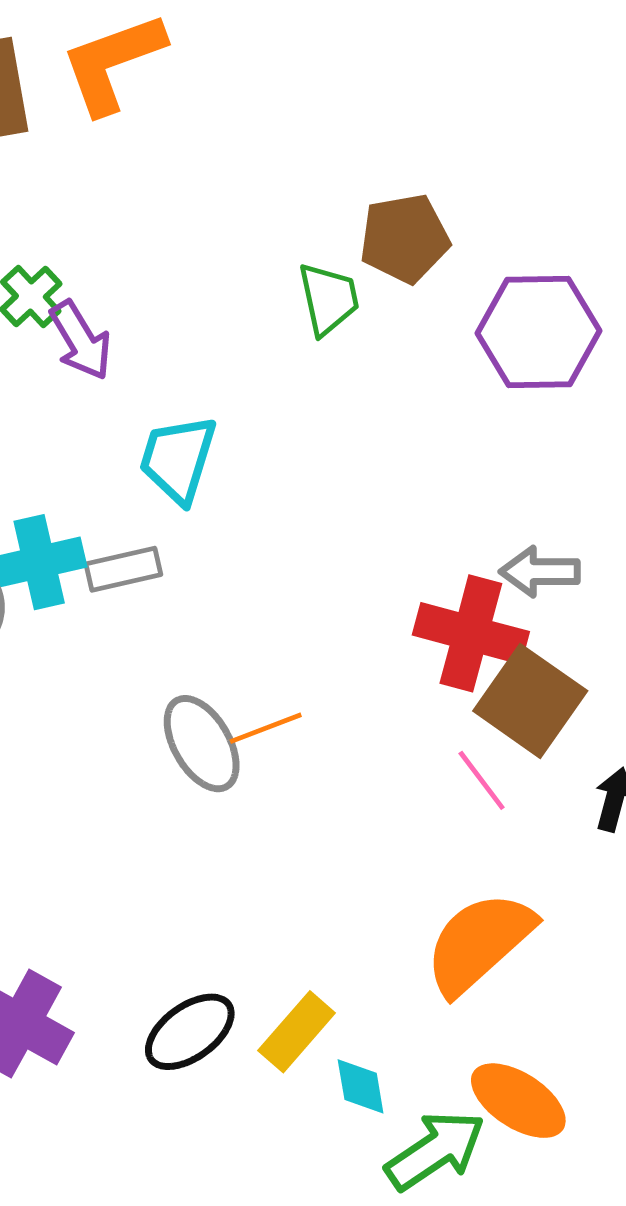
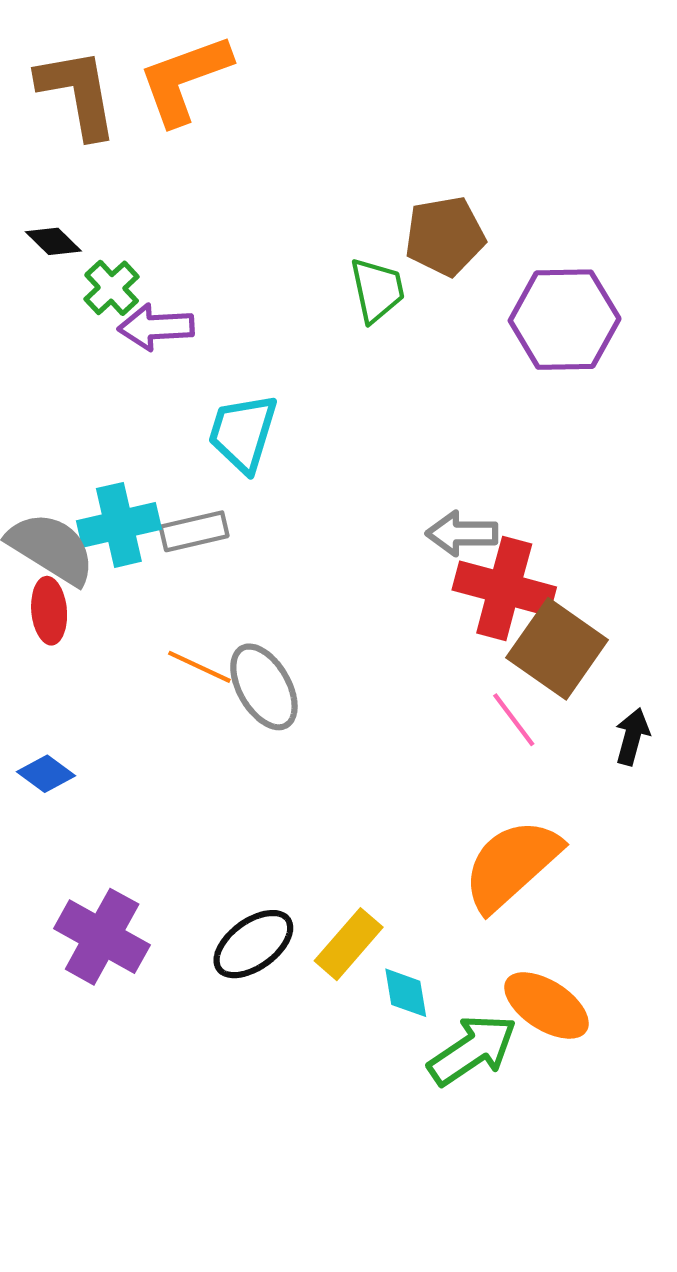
purple arrow: (81, 340) -> (156, 327), turned 118
gray arrow: (540, 572) -> (462, 533), moved
orange line: (266, 728) -> (199, 667), moved, turned 46

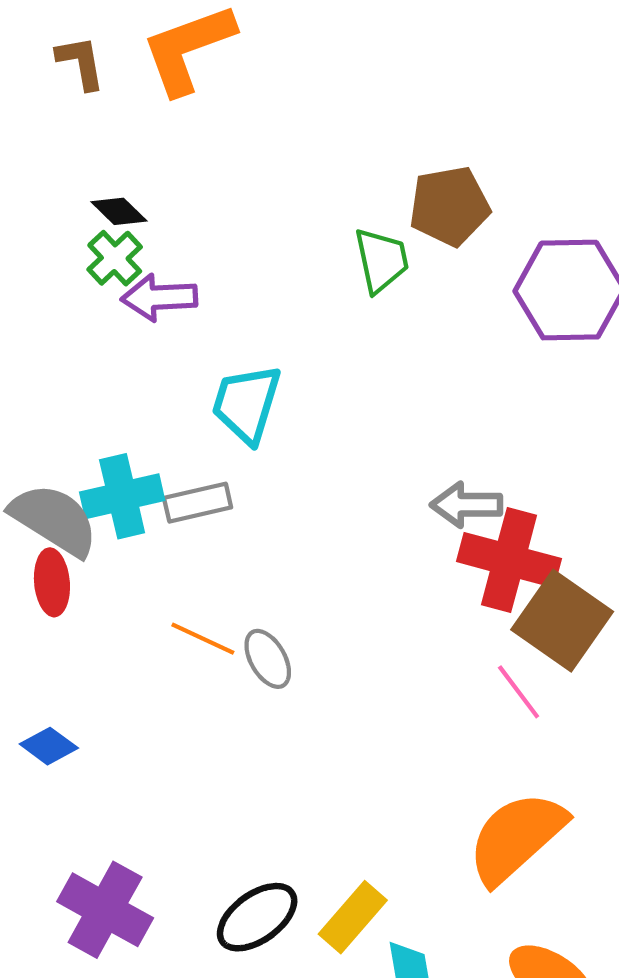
brown L-shape: (78, 93) -> (81, 63), size x0.6
black diamond: (53, 241) -> (119, 211), moved
gray ellipse: (264, 687) -> (268, 659), size x0.7

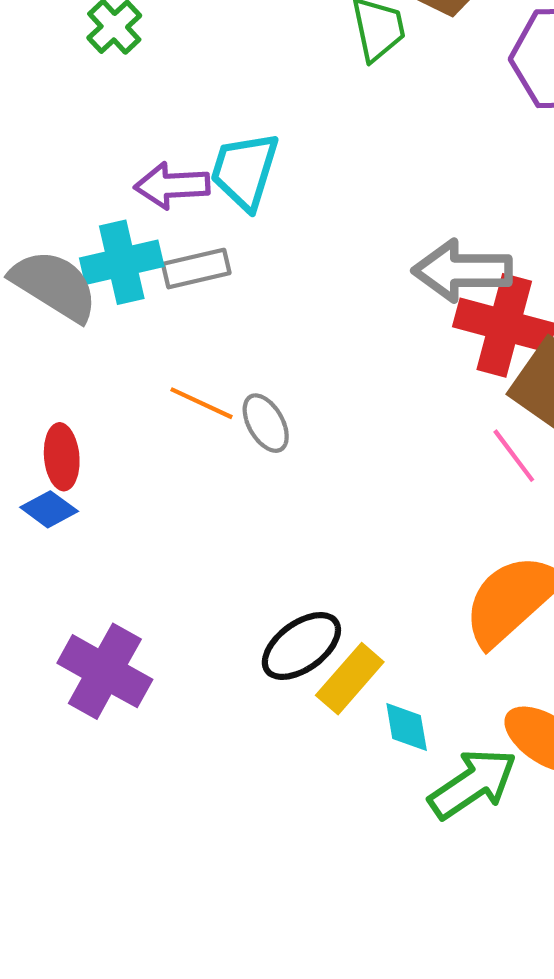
purple arrow: (159, 297) -> (172, 185), moved
gray arrow: (466, 505) -> (462, 271), size x1.4
red ellipse: (52, 582) -> (62, 457), moved
black ellipse: (257, 917) -> (301, 646), moved

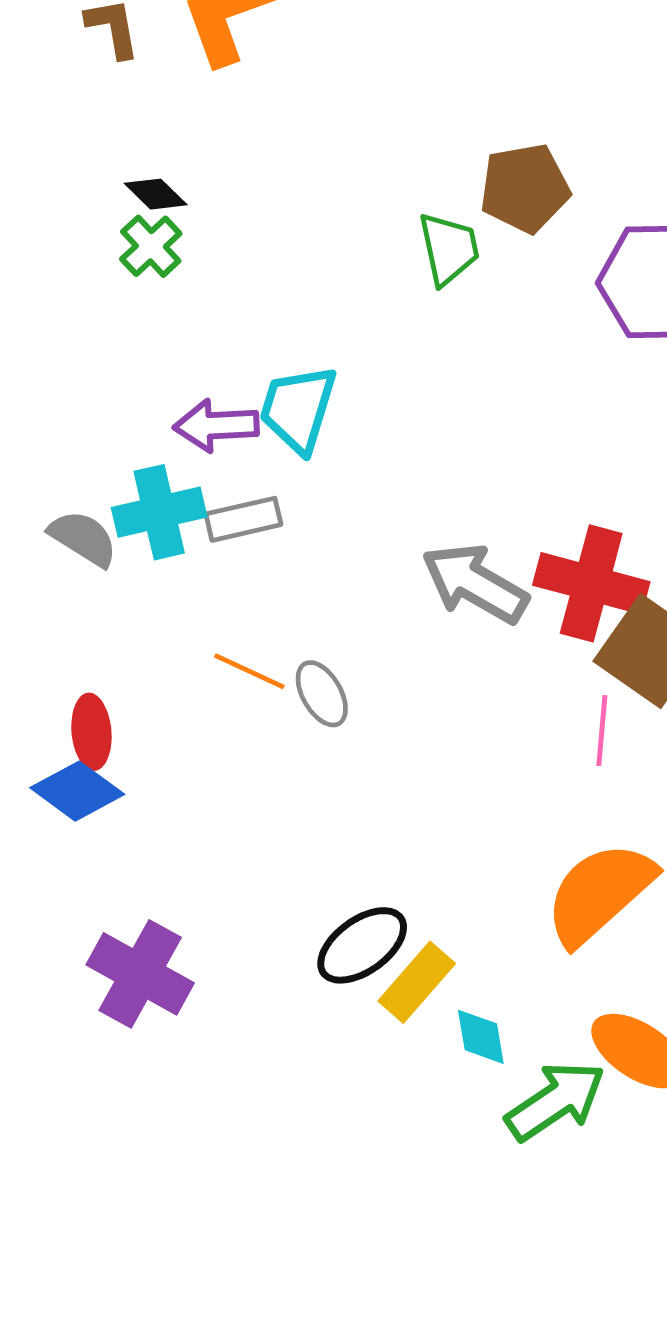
gray arrow: (462, 271) -> (475, 583), moved, turned 30
gray semicircle: (54, 285) -> (83, 538), size x0.7
pink line: (514, 456) -> (602, 731), turned 42
blue diamond: (49, 509) -> (77, 791), size x1.4

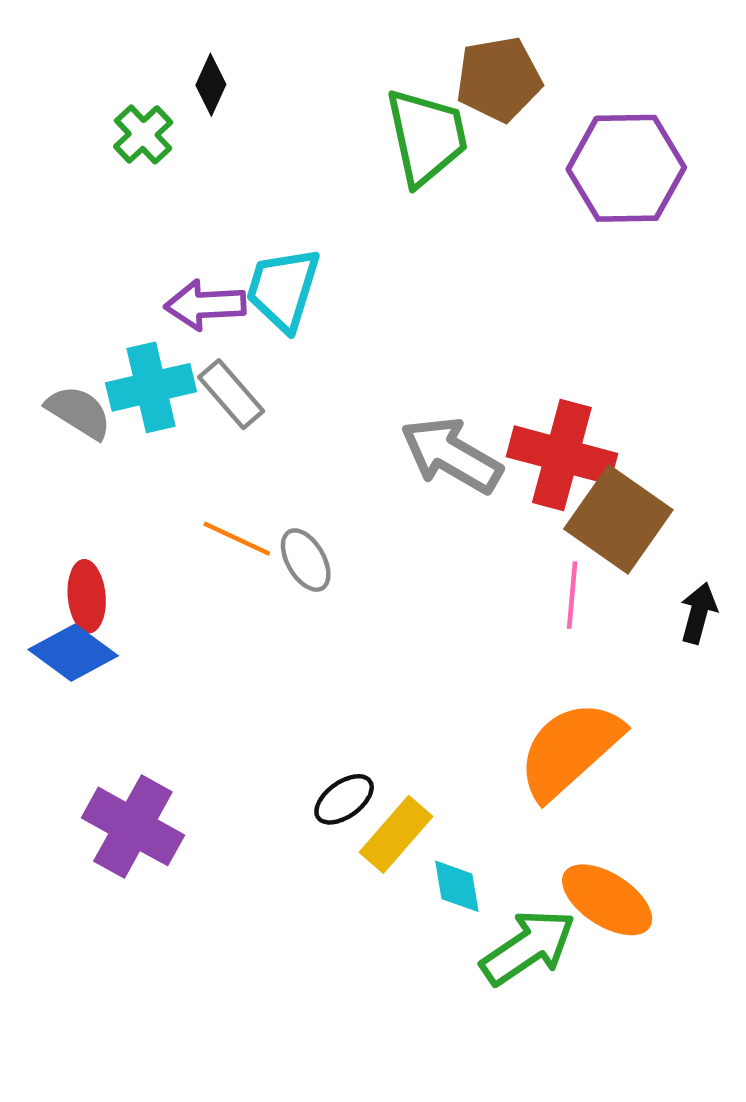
black diamond: (156, 194) -> (211, 85), moved, turned 70
green trapezoid: (449, 249) -> (426, 137), size x1.4
gray rectangle: (243, 519) -> (231, 394), turned 62
black ellipse: (362, 945) -> (344, 799), size x0.7

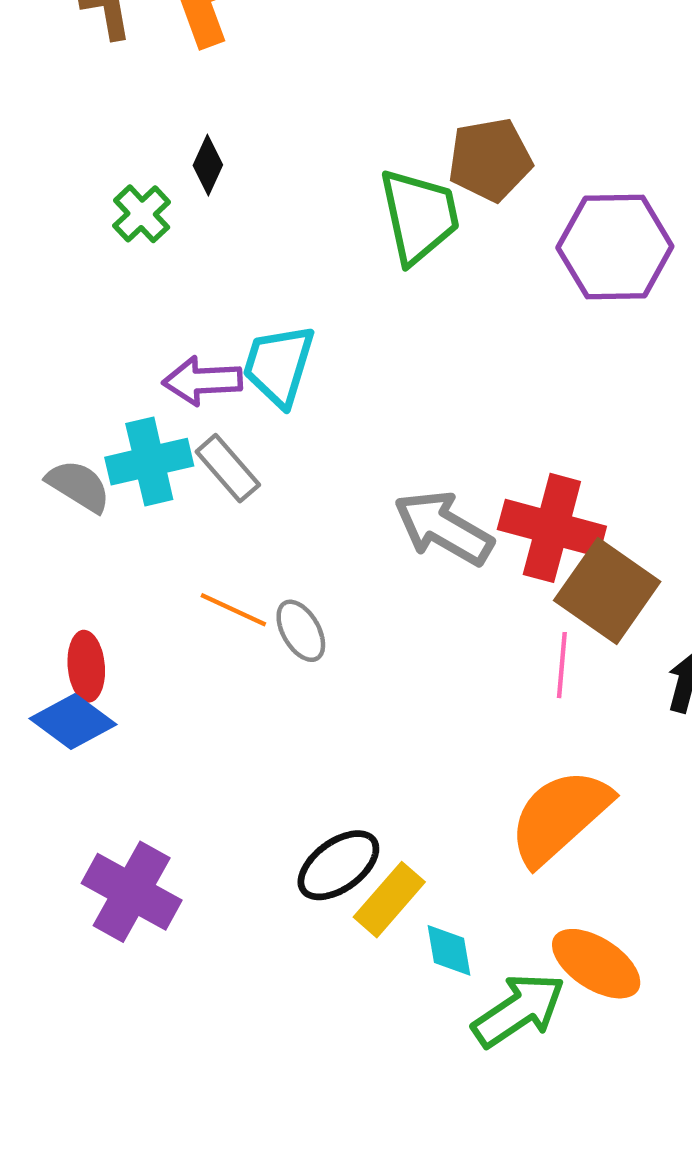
black ellipse: (344, 799) -> (338, 865), size x1.4

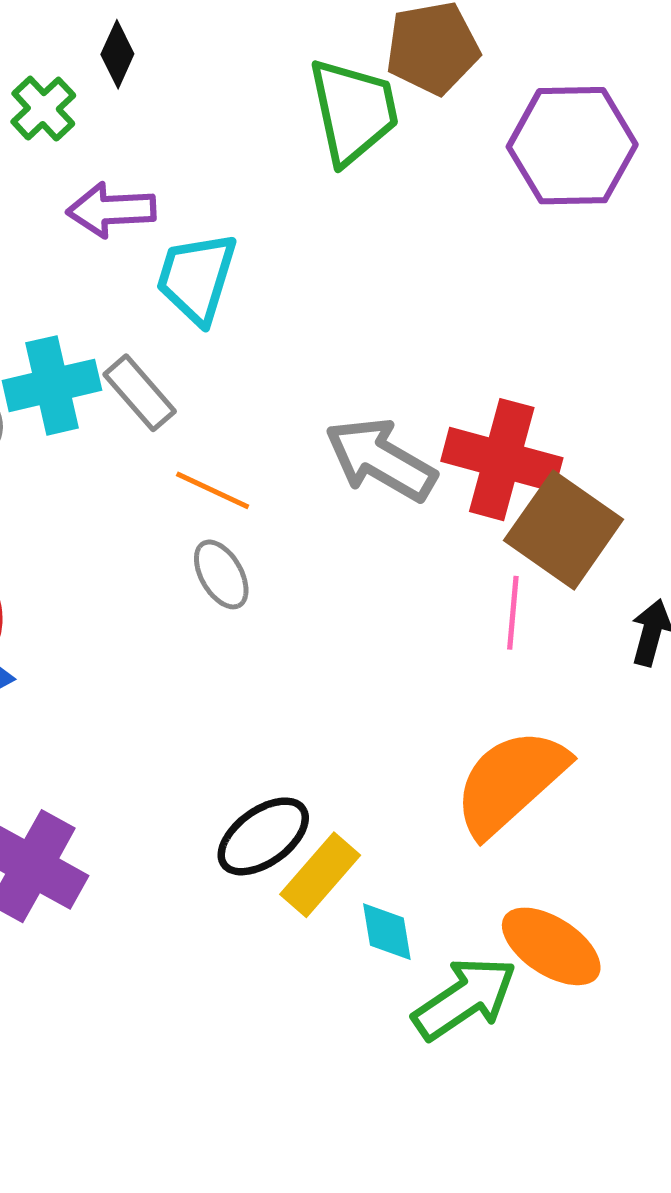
purple arrow: (202, 381) -> (111, 210), moved
orange line: (233, 610) -> (213, 490), moved

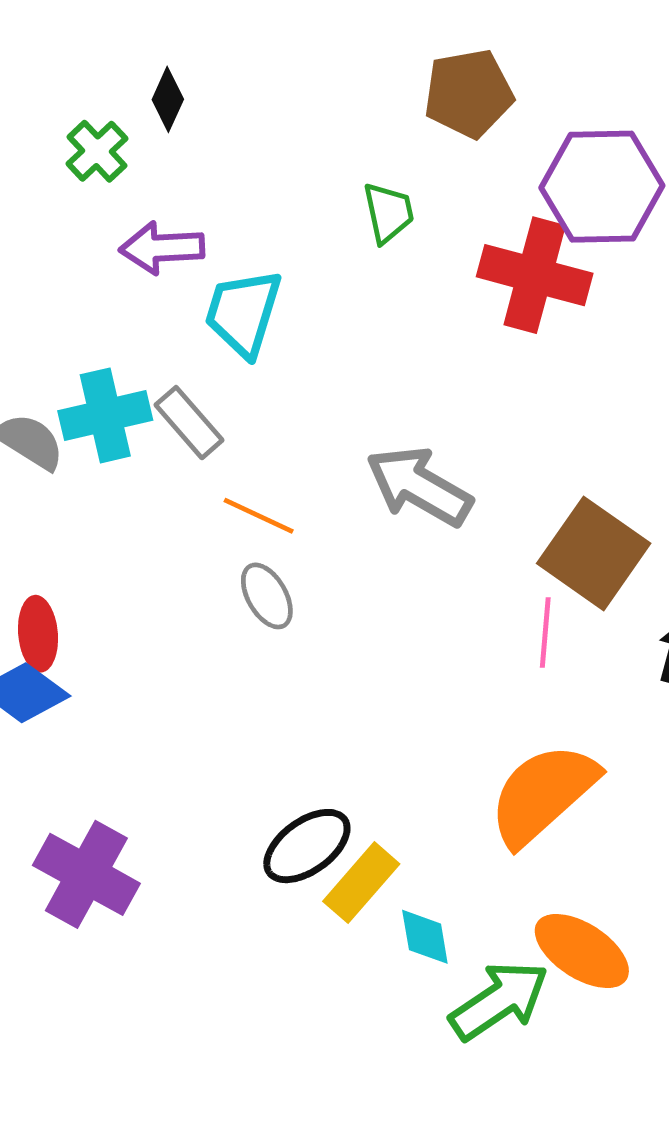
green trapezoid: (353, 111) -> (388, 213), moved, size x0.6
red cross: (502, 460) -> (535, 275), moved

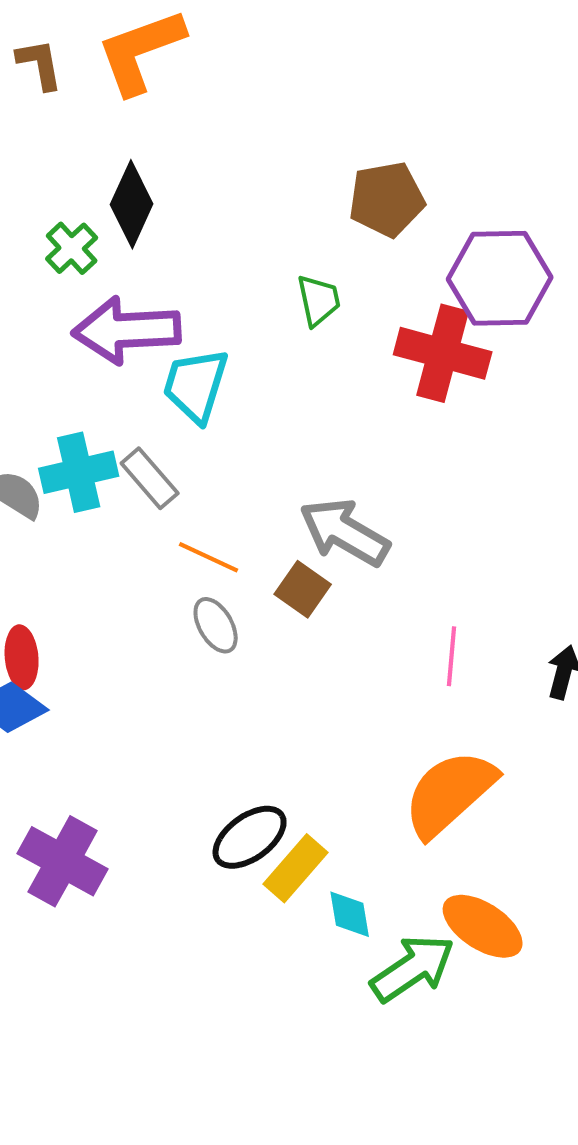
black diamond: (168, 99) -> (132, 204), size x1.6
purple arrow: (162, 248) -> (127, 330), size x1.5
brown square: (594, 553) -> (303, 589), moved, size x0.6

